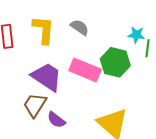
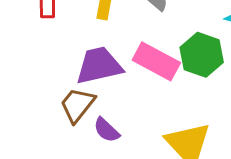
purple trapezoid: (47, 77) -> (99, 66), turned -52

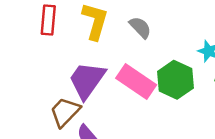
purple trapezoid: (99, 66) -> (87, 80), turned -48

